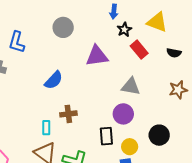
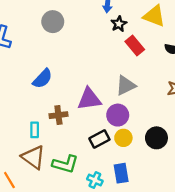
purple triangle: (97, 56) -> (89, 99), moved
gray triangle: (131, 87) -> (126, 85), turned -36
black rectangle: (106, 136) -> (99, 139), turned 66
yellow circle: (130, 147) -> (123, 138), moved

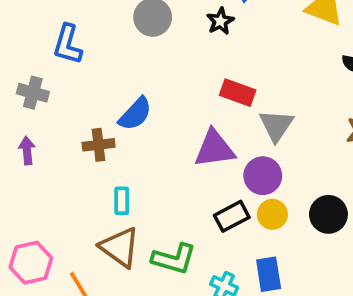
black star: (119, 24) -> (220, 21), moved
red rectangle: (135, 46) -> (238, 93), moved, turned -30
gray triangle: (126, 85) -> (276, 125), turned -30
brown cross: (58, 115) -> (99, 145), moved

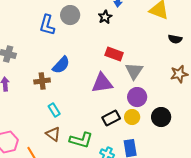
blue L-shape: (68, 44) -> (47, 25), moved
purple circle: (263, 176) -> (137, 97), moved
cyan rectangle: (122, 201) -> (54, 110), turned -32
brown triangle: (120, 247) -> (53, 134), size x0.7

